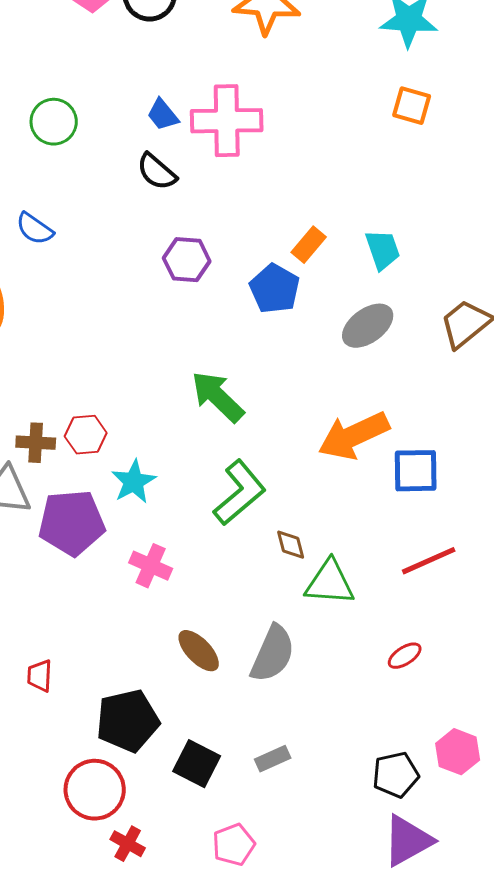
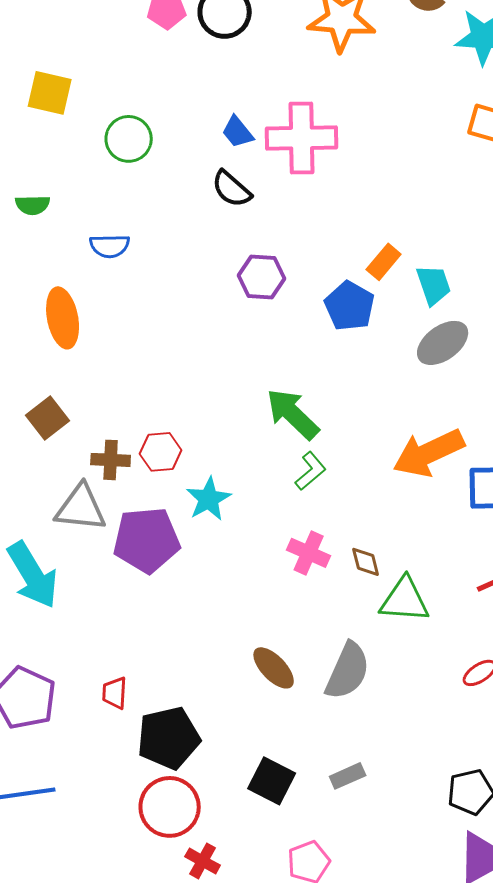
blue semicircle: (35, 229) -> (110, 246), turned -36
cyan trapezoid: (383, 250) -> (434, 285), moved
green L-shape: (240, 493) -> (311, 471), moved, size x0.6
pink cross: (151, 566) -> (309, 553), moved
black pentagon: (128, 721) -> (169, 738), moved

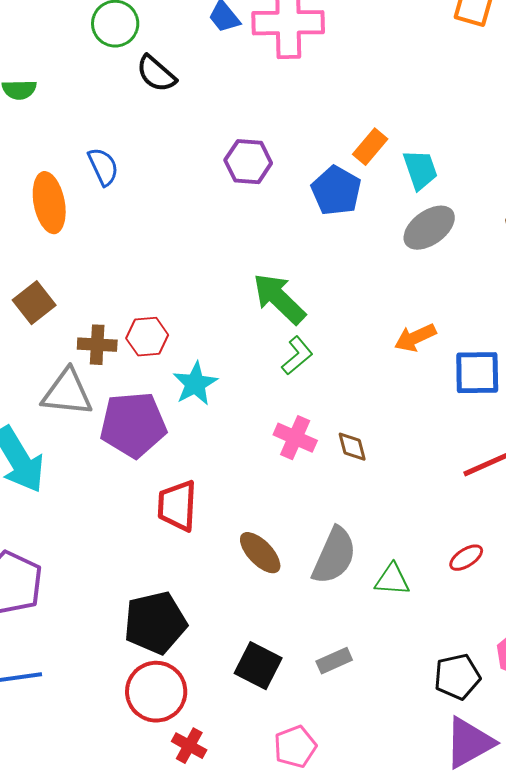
black semicircle: (232, 189) -> (156, 74), moved
blue semicircle: (110, 246) -> (103, 167), moved, turned -114
orange arrow: (429, 453) -> (415, 338), size x0.6
green triangle: (405, 600) -> (392, 580), moved, size x0.7
red trapezoid: (115, 693) -> (177, 506), moved, size x1.6

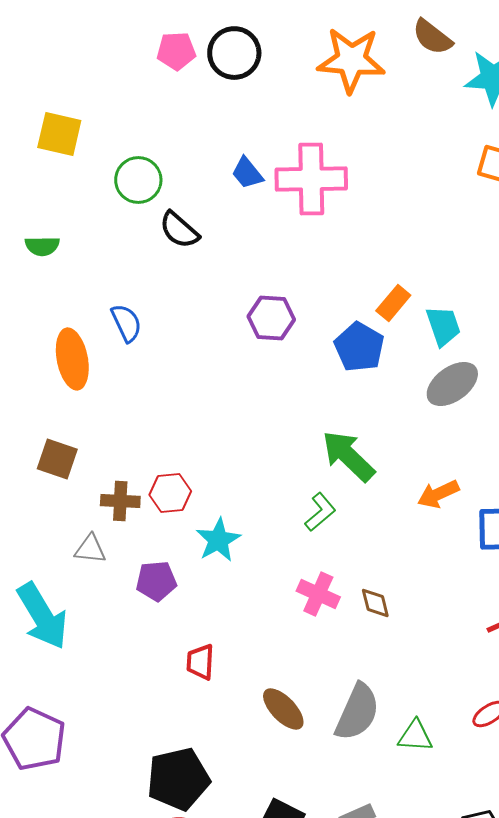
green arrow: (279, 299) -> (348, 456), moved
brown square: (34, 303) -> (57, 459), turned -33
gray triangle: (67, 393) -> (90, 549), size x0.6
purple pentagon: (133, 425) -> (156, 581), size x0.6
red trapezoid: (177, 506) -> (200, 662), size x0.7

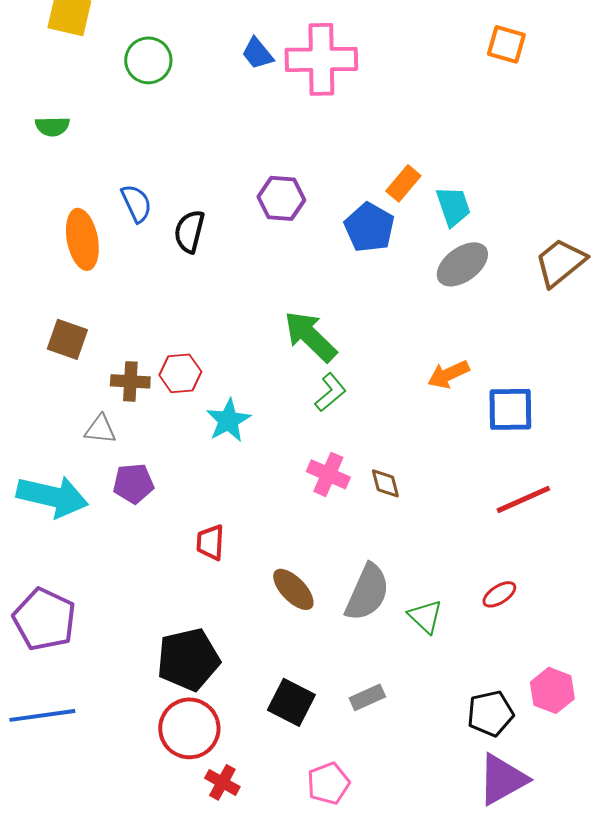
black semicircle: (179, 230) -> (189, 231), moved, turned 63
green arrow: (348, 456) -> (310, 336), moved
purple pentagon: (156, 581) -> (133, 483), moved
cyan arrow: (42, 616) -> (52, 496), turned -46
green triangle: (415, 736) -> (425, 616), turned 39

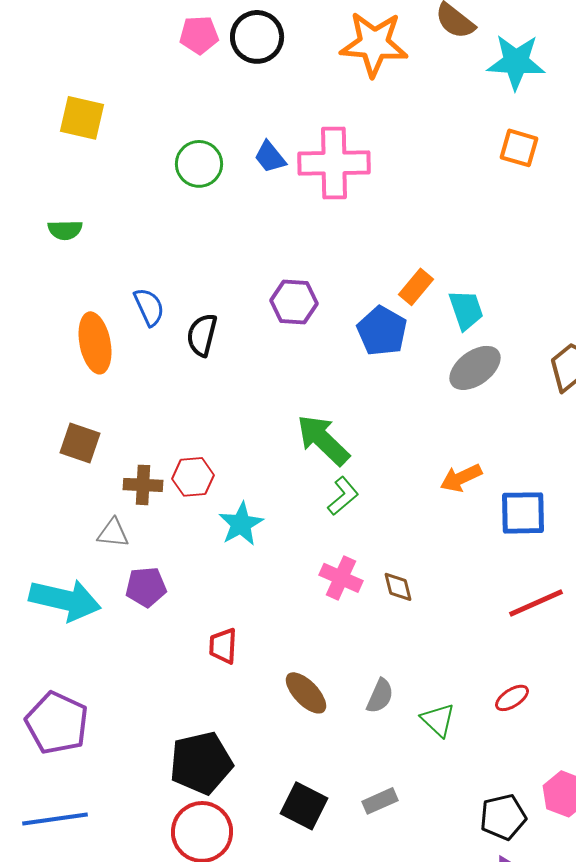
green circle: (148, 60) -> (199, 164), moved
gray semicircle: (367, 592) -> (380, 696), size x0.6

